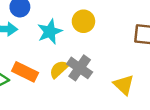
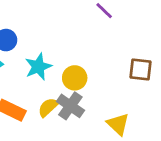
yellow circle: (83, 21) -> (75, 78), moved

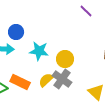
cyan star: (38, 67) -> (39, 51), turned 30

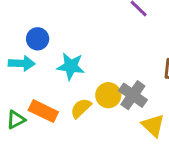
yellow circle: (65, 59) -> (108, 95), moved
gray cross: (62, 79) -> (133, 95), moved

